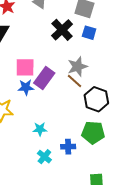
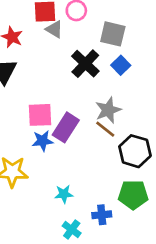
blue square: (89, 33) -> (121, 65), turned 32

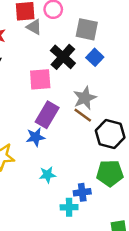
pink square: (40, 115) -> (40, 79), moved
blue star: (42, 141) -> (36, 137), moved
cyan cross: (72, 229) -> (69, 207), moved, turned -35

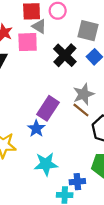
pink square: (40, 79) -> (28, 42), moved
blue star: (36, 137) -> (36, 129), turned -30
cyan star: (47, 175) -> (46, 164), size x1.5

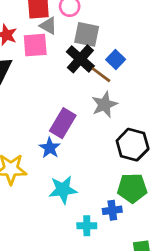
gray square: (88, 31) -> (87, 34), moved
brown line: (81, 110) -> (101, 75), moved
blue cross: (77, 182) -> (112, 210), moved

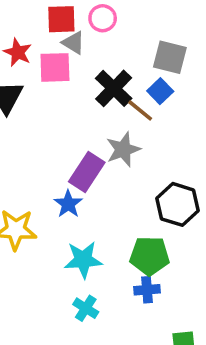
gray square: (87, 34) -> (170, 57), moved
gray star: (104, 105) -> (123, 150), moved
green pentagon: (132, 188) -> (150, 256), moved
cyan cross: (87, 226) -> (86, 308), moved, turned 30

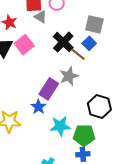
pink square: (55, 67) -> (24, 45), moved, turned -36
cyan star: (83, 260) -> (60, 126), moved

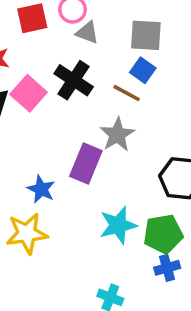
gray triangle: (41, 17) -> (87, 32), moved
black cross: (63, 42) -> (74, 80), moved
blue star: (38, 107) -> (41, 189), moved

